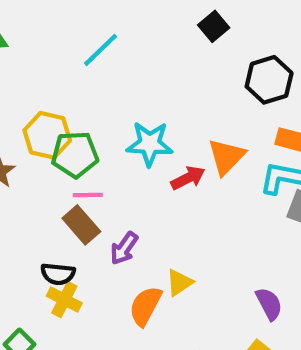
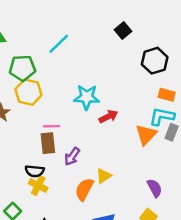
green pentagon: (75, 154) -> (22, 68), moved
orange triangle: (226, 157) -> (146, 135), moved
brown rectangle: (81, 225) -> (48, 143), turned 35

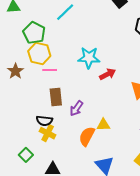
green pentagon: (22, 68) -> (34, 33), turned 30
pink line: (52, 126) -> (50, 70), moved
yellow triangle: (104, 176) -> (103, 125), turned 32

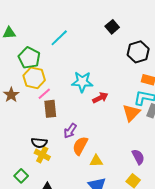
pink line: (50, 70) -> (44, 94), turned -40
brown rectangle: (56, 97) -> (50, 109), moved
yellow triangle: (103, 125) -> (96, 161), moved
orange semicircle: (87, 136) -> (80, 146), moved

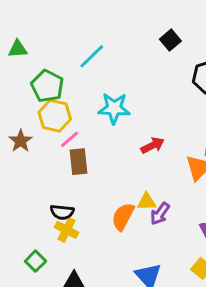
cyan star: (82, 82) -> (114, 108), moved
purple arrow: (70, 131) -> (160, 214), moved
yellow triangle: (96, 161) -> (147, 202), moved

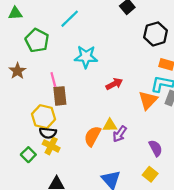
yellow hexagon: (55, 116) -> (44, 117), moved
pink line: (70, 139) -> (53, 80), turned -64
brown star: (21, 141) -> (17, 71), moved
green square: (35, 261) -> (28, 155), moved

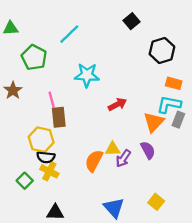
purple semicircle: (156, 148) -> (148, 150), moved

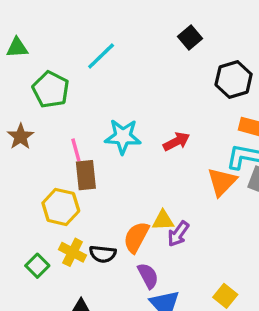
cyan star: (87, 75) -> (123, 137), moved
red arrow: (117, 104) -> (177, 142), moved
purple semicircle: (148, 150) -> (148, 276), moved
black semicircle: (46, 157) -> (103, 254), moved

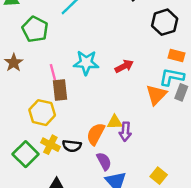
purple arrow: (178, 234) -> (125, 132), turned -30
green square: (37, 266) -> (26, 154), size x1.5

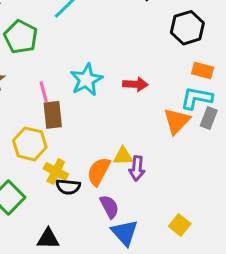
cyan star: (86, 63) -> (86, 80), turned -30
red arrow: (124, 66) -> (135, 84), turned 30
yellow cross: (50, 145) -> (56, 171), moved

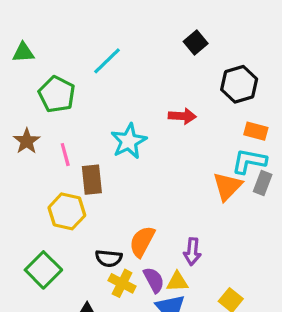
red arrow: (135, 84) -> (182, 116), moved
pink line: (44, 92) -> (65, 155), moved
yellow triangle: (123, 156) -> (177, 282), moved
purple arrow: (137, 168) -> (192, 252), moved
yellow cross: (56, 171) -> (122, 283), moved

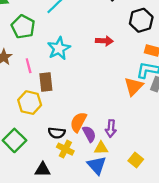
cyan star: (129, 141) -> (59, 48), moved
purple semicircle: (154, 280) -> (89, 134), moved

